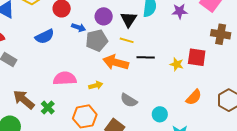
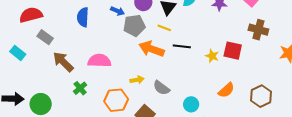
blue semicircle: (45, 37) -> (83, 17), turned 114
yellow arrow: (96, 85) -> (137, 80), moved
brown arrow: (24, 100) -> (63, 62), moved

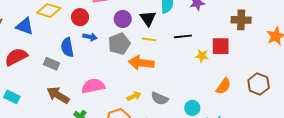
blue arrow: (117, 11) -> (90, 37), moved
gray rectangle: (45, 37) -> (51, 64), moved
black line: (182, 46) -> (183, 36), moved

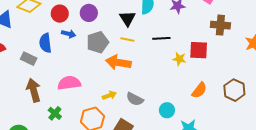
purple circle: (123, 19) -> (89, 13), moved
brown arrow: (58, 95) -> (34, 90), turned 40

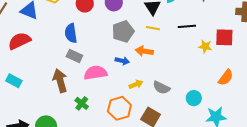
blue arrow: (69, 34) -> (122, 61), moved
gray rectangle: (29, 59) -> (74, 56), moved
orange arrow: (118, 62) -> (144, 51), size x0.7

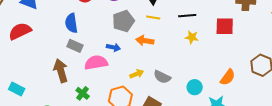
yellow star: (205, 47) -> (192, 37), moved
blue arrow: (122, 61) -> (113, 47), moved
orange semicircle: (226, 77) -> (228, 77), moved
cyan rectangle: (14, 81) -> (17, 89), moved

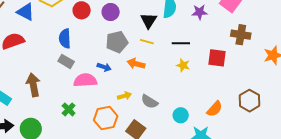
brown arrow: (61, 71) -> (33, 85), moved

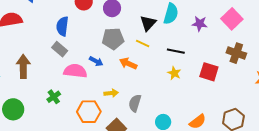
gray semicircle: (149, 102) -> (135, 103), turned 66

